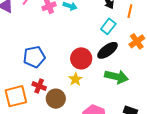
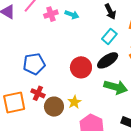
yellow star: (75, 79) -> (74, 102), moved

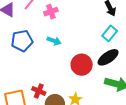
cyan arrow: (72, 15) -> (54, 41), moved
blue pentagon: (34, 64) -> (22, 41), moved

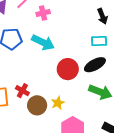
cyan rectangle: (110, 33) -> (99, 41), turned 42
cyan arrow: (54, 41) -> (43, 42), size x1.6

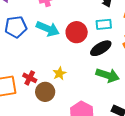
red circle: (68, 69) -> (77, 32), moved
yellow star: (58, 103) -> (59, 73), moved

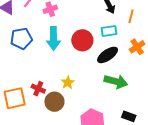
cyan arrow: (48, 29) -> (53, 38), turned 70

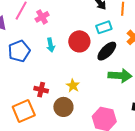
cyan arrow: (53, 38) -> (51, 45), size x0.6
red cross: (38, 89) -> (41, 90), moved

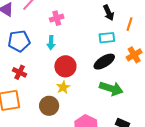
pink cross: (42, 17) -> (57, 18), moved
red circle: (79, 41) -> (65, 66), moved
red cross: (41, 90) -> (20, 72), moved

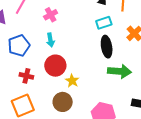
black ellipse: (104, 62) -> (107, 47), turned -55
red circle: (65, 66) -> (55, 66), moved

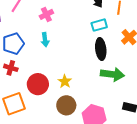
red circle: (55, 66) -> (38, 84), moved
red cross: (26, 76) -> (11, 68), moved
brown circle: (63, 102) -> (66, 105), moved

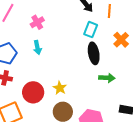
cyan rectangle: (99, 25) -> (91, 30), turned -49
green arrow: (112, 74) -> (107, 78), size x0.7

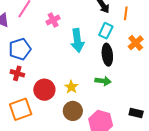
cyan arrow: (37, 47) -> (77, 40), moved, size x1.6
green arrow: (107, 78) -> (103, 81), moved

